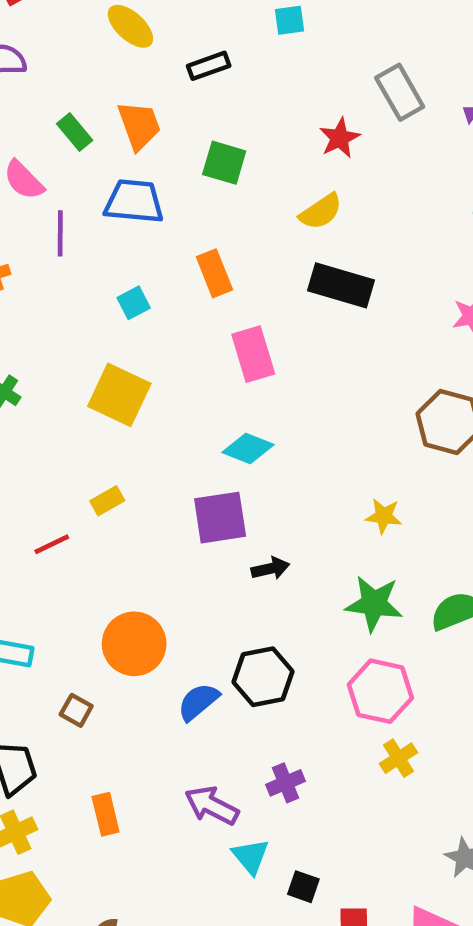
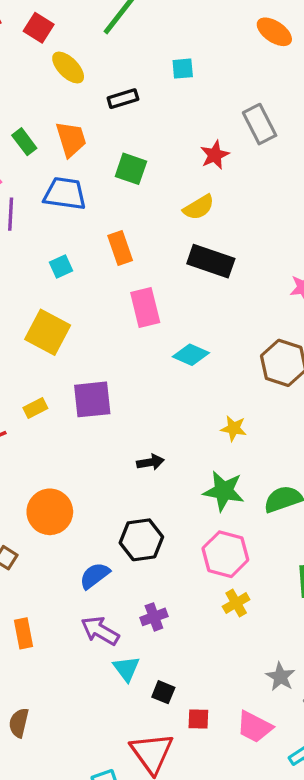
cyan diamond: (248, 449) -> (191, 355), moved
purple square: (220, 518) -> (92, 399), moved
blue semicircle: (198, 702) -> (95, 576), moved

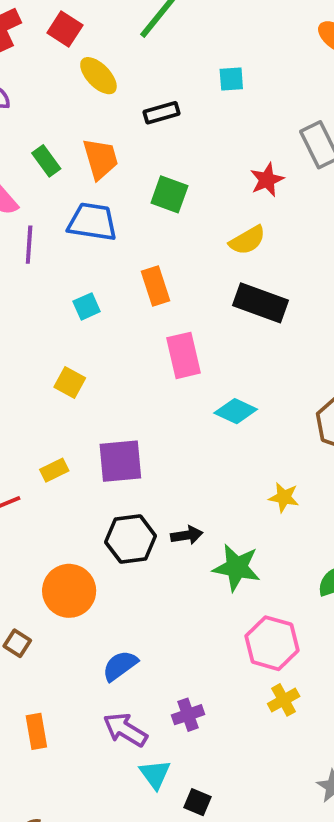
yellow square: (48, 332) -> (70, 382), size x0.6
green star: (224, 491) -> (237, 567), moved
black hexagon: (141, 540) -> (131, 539), moved

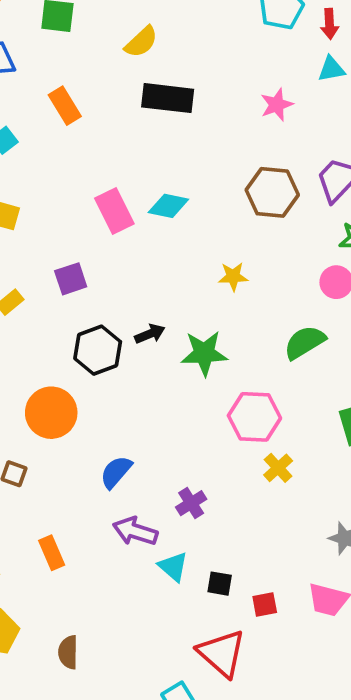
pink rectangle: (184, 355) -> (114, 211), moved
purple square: (120, 461) -> (71, 279), size x0.7

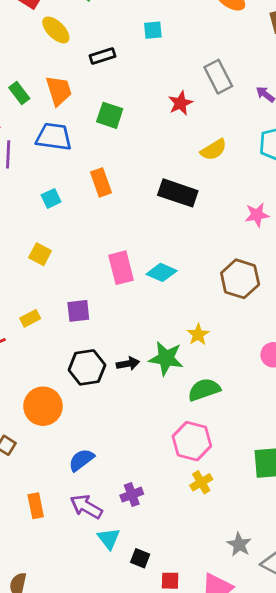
yellow semicircle: (141, 42) -> (214, 150), moved
yellow star: (233, 277) -> (198, 335), turned 30
green semicircle: (305, 342) -> (204, 390), moved
green star: (204, 353) -> (166, 358), moved
orange rectangle: (52, 553) -> (36, 506), moved

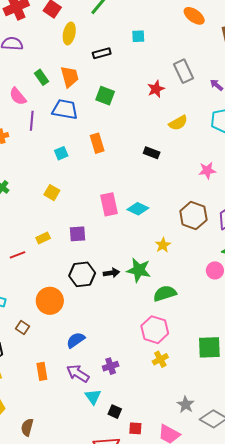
yellow ellipse: (56, 30) -> (69, 33), turned 55
black rectangle: (178, 193) -> (152, 153), size x0.6
yellow star: (198, 335) -> (163, 245), moved

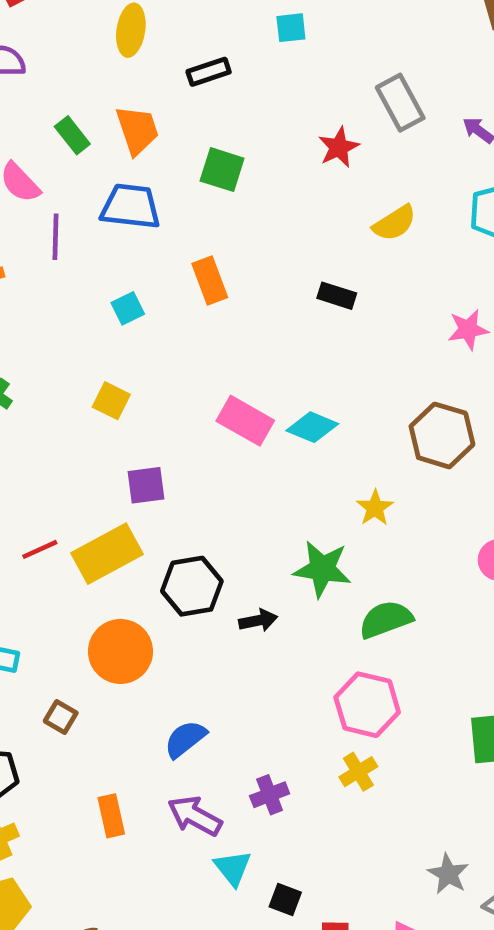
pink rectangle: (109, 204) -> (245, 421), turned -45
purple square: (77, 234) -> (146, 485), moved
yellow rectangle: (43, 238) -> (107, 554), moved, size x2.0
black arrow: (111, 273) -> (258, 620), moved
yellow cross: (160, 359) -> (358, 772), moved

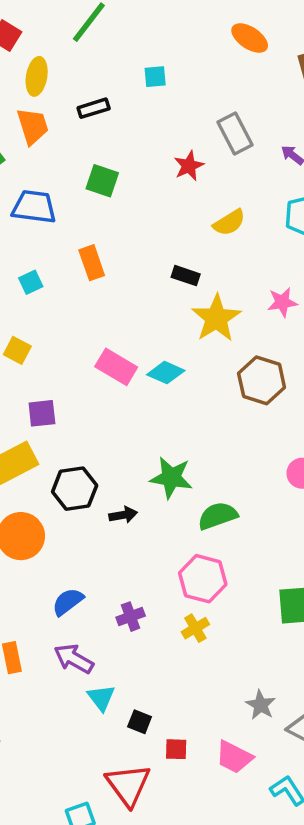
orange trapezoid: (137, 130) -> (33, 126), moved
yellow star: (375, 508) -> (216, 318), moved, size x1.8
purple cross: (270, 795) -> (131, 617), moved

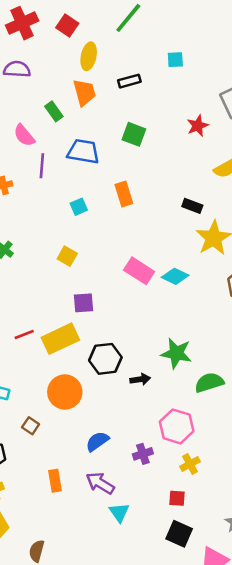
pink hexagon: (203, 579) -> (177, 426), moved
black square: (140, 722) -> (179, 534), moved, size x1.5
red square: (176, 749) -> (177, 498), moved

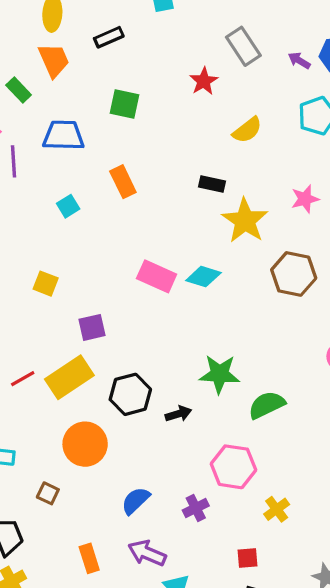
yellow square: (67, 256) -> (46, 284), moved
yellow cross: (190, 464) -> (277, 509), moved

